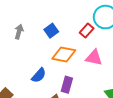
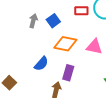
red rectangle: (87, 31) -> (81, 11), moved, turned 48
gray arrow: (19, 32) -> (33, 21), moved

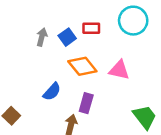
red rectangle: (81, 11) -> (91, 28), moved
orange diamond: (65, 44) -> (82, 66), turned 40

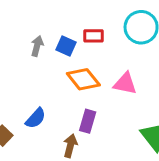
blue square: (67, 37) -> (66, 46), turned -30
blue semicircle: (52, 92) -> (36, 118), moved

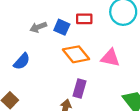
gray arrow: (37, 46) -> (38, 27), turned -126
blue semicircle: (36, 118) -> (22, 61), moved

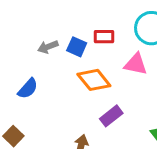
pink triangle: (110, 58) -> (136, 64), moved
purple rectangle: (80, 89) -> (111, 116), moved, turned 36

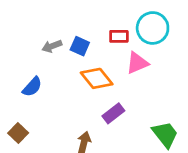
red rectangle: (104, 37) -> (119, 36), moved
pink triangle: (136, 64) -> (137, 63), turned -35

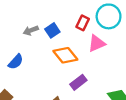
red rectangle: (119, 36) -> (83, 23), turned -64
blue square: (80, 46) -> (52, 30), turned 32

